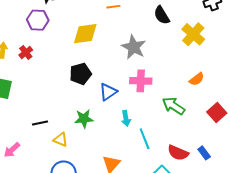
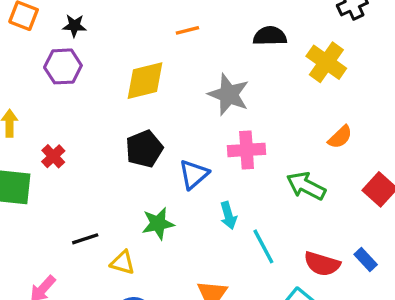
black semicircle: (162, 15) -> (270, 36), turned 126
red cross: (26, 52) -> (53, 156), moved

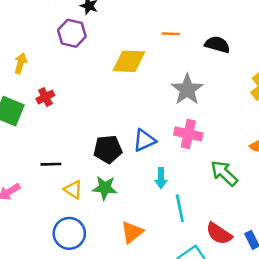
black semicircle: (270, 36) -> (217, 45), moved
black pentagon: (144, 149) -> (108, 149), moved
green star: (158, 224) -> (105, 188), moved

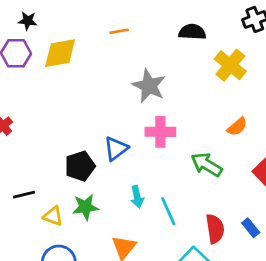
black semicircle: (217, 45) -> (192, 32), moved
yellow diamond: (129, 61) -> (60, 53), moved
cyan arrow: (161, 178) -> (137, 197), moved
red semicircle: (219, 234) -> (215, 229), turned -120

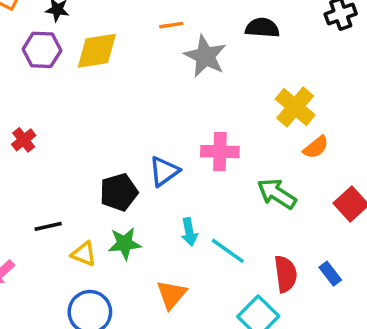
yellow cross: (230, 65) -> (295, 107), moved
gray star: (149, 86) -> (205, 56), moved
cyan line: (168, 211) -> (228, 251), turned -32

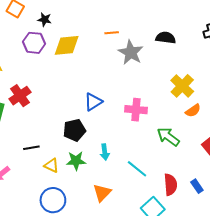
red cross: (24, 140) -> (20, 96), size x1.5
blue triangle: (164, 171) -> (93, 102), moved
cyan arrow: (189, 232) -> (105, 152), moved

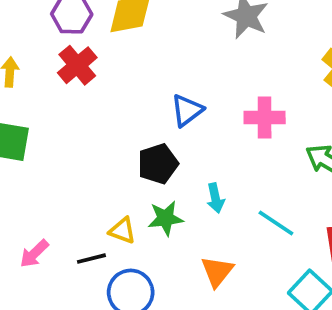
red cross: (20, 96) -> (77, 65), moved
black line: (31, 148) -> (91, 259), moved

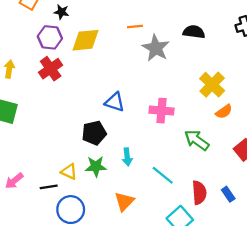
blue triangle: (187, 110) -> (115, 102), turned 50

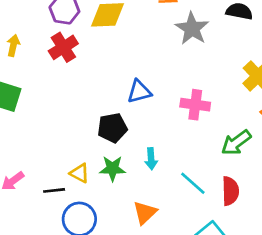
blue triangle: (115, 102) -> (139, 92), turned -35
green arrow: (197, 140) -> (236, 143), turned -75
red semicircle: (199, 193) -> (230, 191), moved

